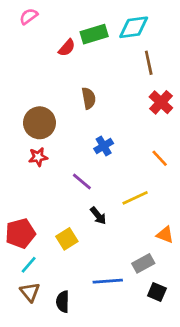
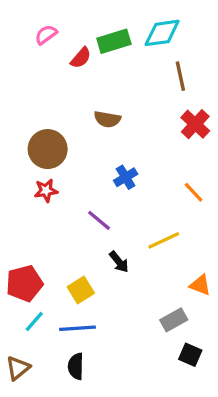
pink semicircle: (29, 16) -> (46, 35), moved
brown semicircle: (89, 98) -> (107, 119), turned 110
blue line: (108, 281) -> (77, 328), moved
brown triangle: (30, 292) -> (18, 368), moved, turned 30

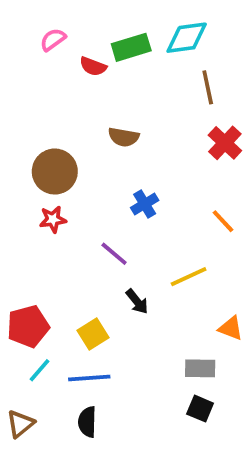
red semicircle: (81, 58) -> (93, 66), turned 70
gray rectangle: (174, 320) -> (200, 368), turned 30
black square: (190, 355) -> (200, 409), moved

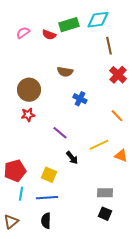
pink semicircle: (53, 40) -> (23, 33), moved
blue cross: (145, 204) -> (80, 99), moved, turned -32
orange triangle: (231, 328) -> (121, 156), moved
yellow square: (93, 334) -> (49, 175), turned -35
cyan line: (39, 370) -> (21, 194), turned -32

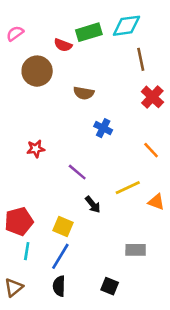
pink semicircle: (23, 33) -> (15, 33), moved
brown circle: (29, 90) -> (37, 71), moved
blue line: (47, 198) -> (60, 256), turned -55
black square: (105, 214) -> (110, 286), moved

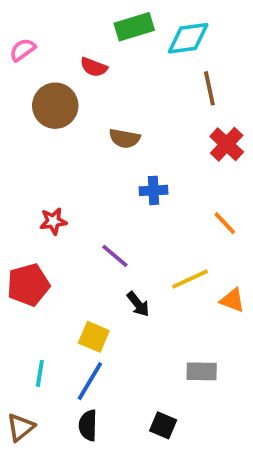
green rectangle: (89, 32) -> (134, 27), moved
blue cross: (103, 128) -> (153, 190), turned -30
red pentagon: (19, 221) -> (28, 285), moved

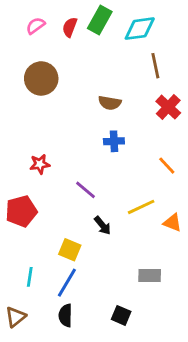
green rectangle: (134, 27) -> (100, 20), turned -44
pink semicircle: (22, 50) -> (35, 26), moved
red semicircle: (94, 67) -> (70, 27), moved, turned 90
brown semicircle: (125, 138) -> (110, 103), moved

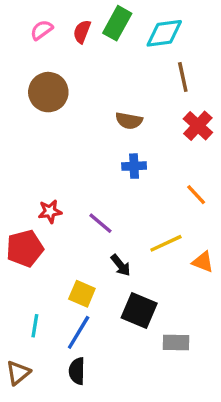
red star: (40, 164) -> (50, 211), moved
gray rectangle: (150, 275) -> (176, 342), moved
black square: (121, 315) -> (139, 311), moved, size x1.5

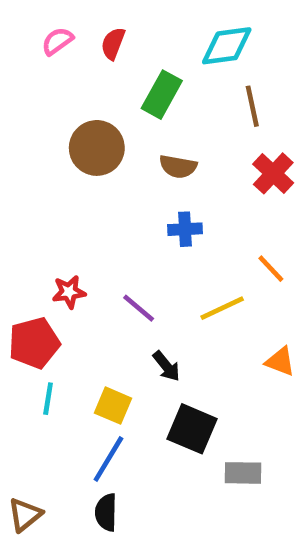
green rectangle: (117, 23) -> (162, 95), moved
brown circle: (48, 92) -> (97, 148), moved
yellow line: (166, 243) -> (222, 308), moved
cyan line: (35, 326) -> (48, 399), moved

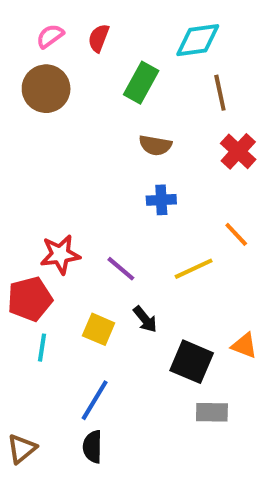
brown circle: (97, 148) -> (46, 89), moved
red star: (69, 292) -> (60, 255), size x1.4
orange triangle: (280, 362) -> (244, 346), moved
yellow square: (113, 406) -> (99, 329), moved
black square: (192, 429) -> (192, 362), moved

